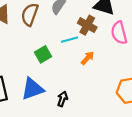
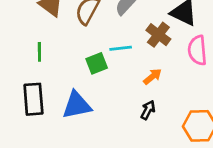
cyan line: (70, 40) -> (121, 48), moved
black arrow: (62, 99) -> (148, 110), moved

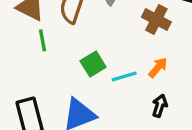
cyan line: (121, 48) -> (124, 76), moved
green line: (39, 52) -> (42, 40), moved

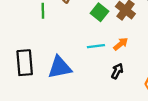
green square: (93, 64) -> (99, 12), moved, turned -30

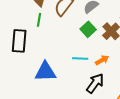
black rectangle: (25, 63) -> (19, 41), moved
black arrow: (117, 71) -> (95, 83), size x1.5

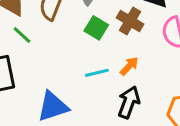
green line: (39, 20) -> (22, 35), turned -40

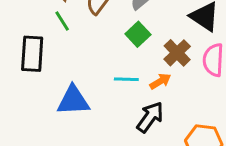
brown cross: (130, 21) -> (177, 53), moved

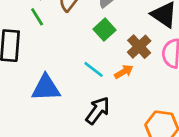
cyan line: (126, 79) -> (94, 69), turned 35
black arrow: (150, 117) -> (98, 111), moved

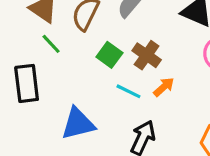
green square: (104, 30) -> (109, 55), moved
brown cross: (139, 47) -> (147, 55), moved

